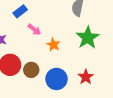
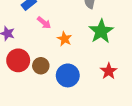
red star: (86, 77) -> (109, 71), moved

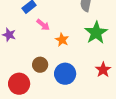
red circle: (18, 60) -> (19, 84), moved

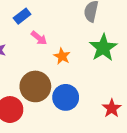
brown circle: (40, 65) -> (35, 86), size x1.6
red star: (103, 70) -> (112, 108), moved

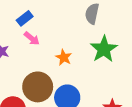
pink arrow: (39, 38) -> (32, 38), moved

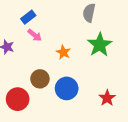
brown circle: (38, 87) -> (40, 79), size x0.7

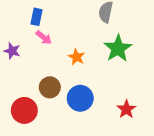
blue rectangle: (28, 17) -> (36, 17), turned -40

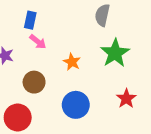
brown circle: (50, 87) -> (34, 82), moved
red star: (126, 109) -> (126, 99), moved

